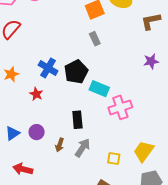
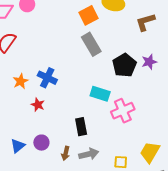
gray rectangle: (95, 39) -> (91, 44), size x1.6
black pentagon: (76, 72) -> (124, 65), moved
orange star: (11, 74) -> (20, 81), moved
gray arrow: (83, 148) -> (89, 154), turned 48

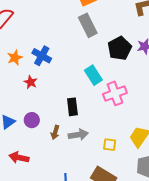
cyan rectangle: (100, 94) -> (93, 75), turned 36

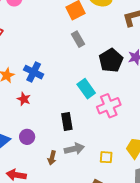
gray rectangle: (88, 25) -> (78, 39), size x0.7
brown arrow: (55, 132) -> (52, 158), moved

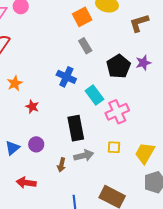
blue cross: (34, 72) -> (66, 77), moved
black rectangle: (67, 121) -> (76, 128), size x1.4
yellow square: (106, 157) -> (114, 147), moved

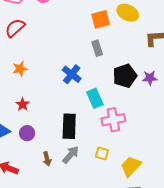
red star: (32, 107) -> (23, 104), moved
gray arrow: (84, 155) -> (71, 155), turned -48
brown arrow: (62, 165) -> (47, 159), turned -40

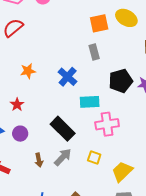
orange star: (20, 69) -> (28, 71), moved
cyan rectangle: (95, 98) -> (90, 102), turned -72
black rectangle: (69, 126) -> (63, 129), turned -50

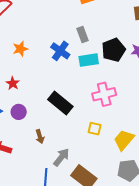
gray rectangle: (94, 52) -> (83, 34), moved
cyan rectangle: (90, 102) -> (89, 60), moved
gray arrow: (63, 157) -> (61, 157), moved

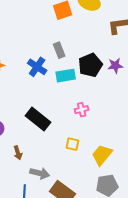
pink cross: (104, 94) -> (82, 110), size x0.6
gray arrow: (61, 157) -> (40, 173), turned 66

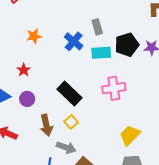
pink cross: (82, 110) -> (114, 88), size x1.6
yellow square: (72, 144) -> (71, 122), moved, turned 32
brown arrow: (18, 153) -> (46, 125), size x1.5

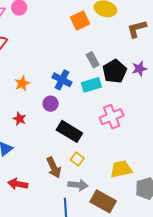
gray rectangle: (97, 27) -> (93, 60), moved
purple circle: (27, 99) -> (51, 104), moved
yellow trapezoid: (130, 135) -> (121, 169), moved, turned 45

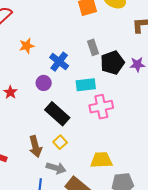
orange star: (22, 83) -> (27, 46), moved
cyan rectangle: (91, 85) -> (86, 85), moved

